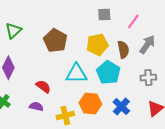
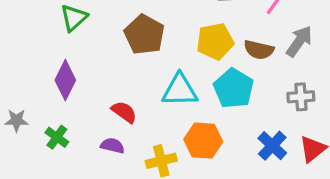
brown semicircle: (123, 50) -> (259, 50), turned 114
blue cross: (121, 107) -> (272, 146), moved

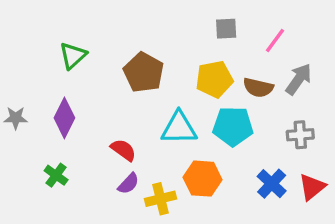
cyan pentagon: (234, 88) -> (233, 126), turned -30
gray star: (16, 120) -> (16, 118), moved
purple semicircle: (112, 146) -> (128, 184), moved, turned 120

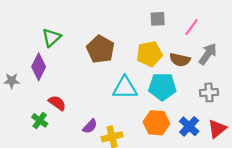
purple diamond: (64, 118) -> (39, 67), moved
red semicircle: (123, 150) -> (57, 103), moved
orange hexagon: (203, 179) -> (156, 123), moved

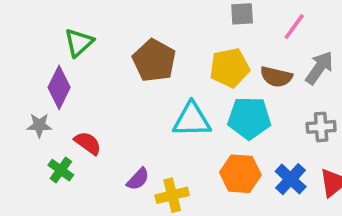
gray star: (12, 81) -> (39, 125), moved

